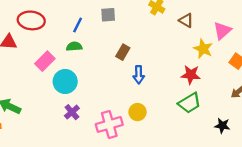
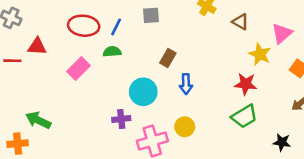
red ellipse: (31, 20) -> (84, 26), moved
cyan circle: (65, 82) -> (143, 92), moved
purple cross: (72, 112) -> (121, 119), moved, turned 35

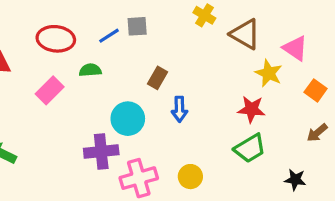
brown triangle: (240, 22) -> (245, 34), size x1.5
blue line: (116, 27) -> (109, 36), moved, turned 30
pink triangle: (282, 33) -> (295, 48), turned -45
purple cross: (121, 119) -> (101, 151), size x1.5
yellow circle: (185, 127) -> (190, 177), moved

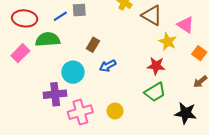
green semicircle: (90, 70) -> (48, 39), size x1.6
blue arrow: (179, 109) -> (108, 66), turned 63
black star: (295, 180) -> (186, 113), size x1.5

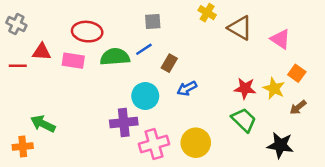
blue line: (60, 16) -> (144, 49), moved
yellow star: (168, 42) -> (274, 88), moved
pink rectangle: (20, 53) -> (73, 61), moved, turned 54
green trapezoid: (155, 92) -> (244, 120), turned -105
yellow circle: (115, 111) -> (196, 143), size x1.5

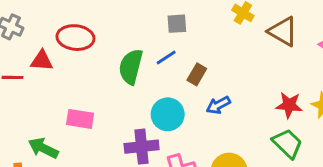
red ellipse: (87, 32) -> (75, 38), moved
green semicircle: (115, 57) -> (131, 67), turned -72
pink rectangle: (73, 61) -> (80, 119), moved

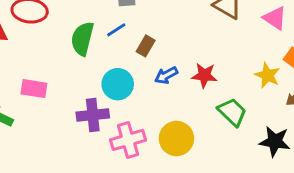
red star: (289, 105) -> (204, 75), moved

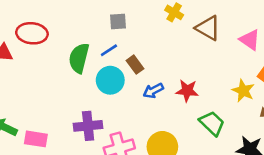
brown rectangle: (146, 46) -> (135, 65), turned -66
cyan circle: (118, 84) -> (110, 80), moved
pink rectangle: (34, 89) -> (36, 139), moved

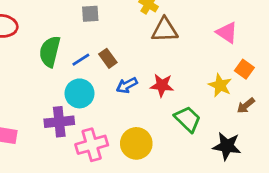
brown triangle: (208, 28) -> (165, 30), moved, turned -32
blue line: (109, 50) -> (81, 60), moved
cyan circle: (110, 80) -> (80, 93), moved

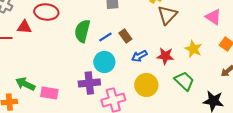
brown triangle: (165, 30) -> (167, 15), turned -45
yellow star: (220, 85) -> (193, 49), moved
yellow circle: (136, 143) -> (146, 85), moved

